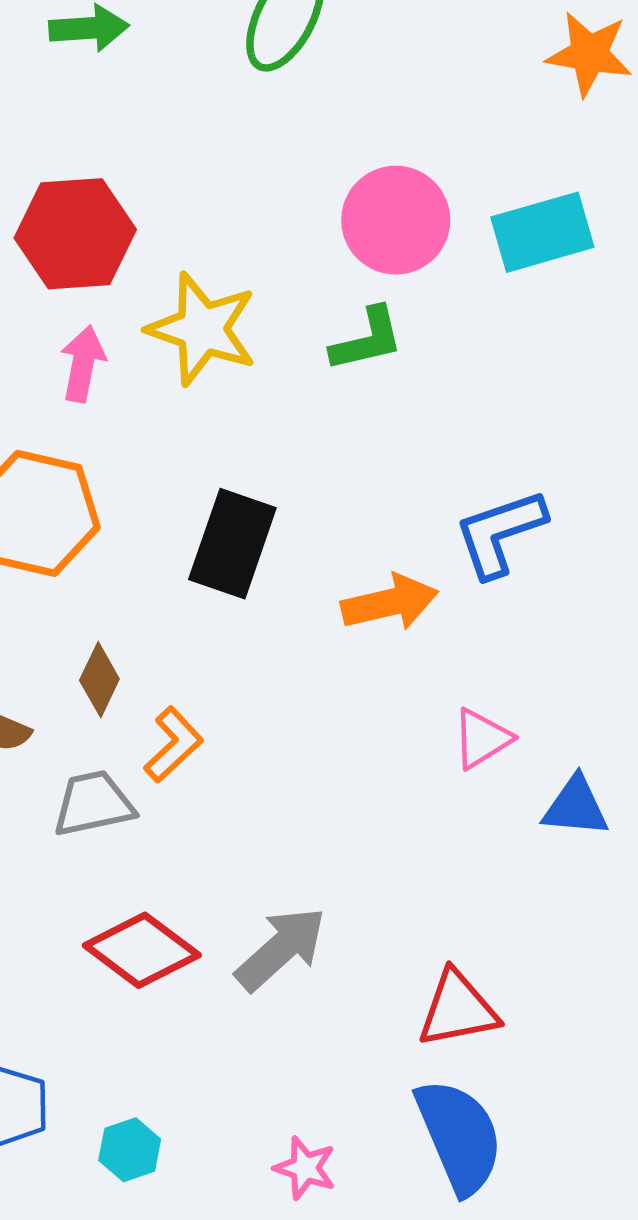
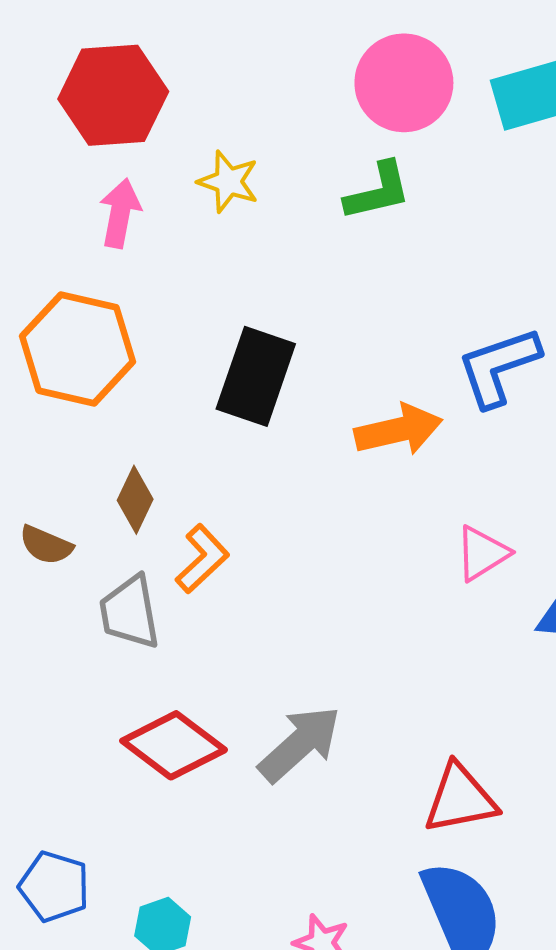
yellow star: (202, 329) -> (228, 182), size x0.6
gray trapezoid: (93, 804) -> (130, 612), turned -88

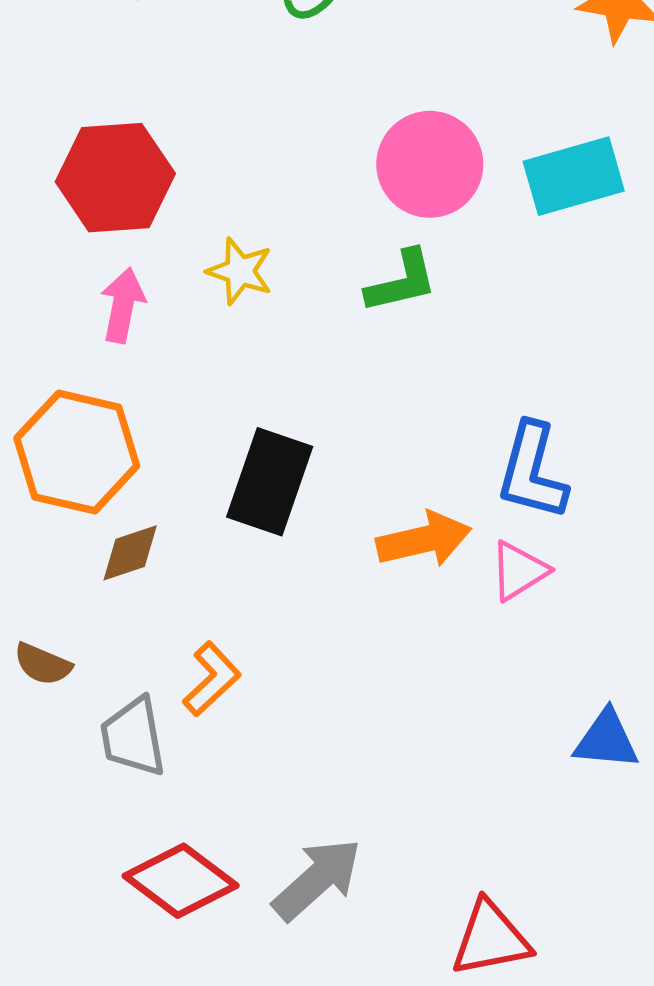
blue L-shape: (499, 367) -> (532, 471), turned -56
brown diamond: (135, 500) -> (130, 553), moved, turned 46
pink triangle: (482, 553) -> (519, 571), moved

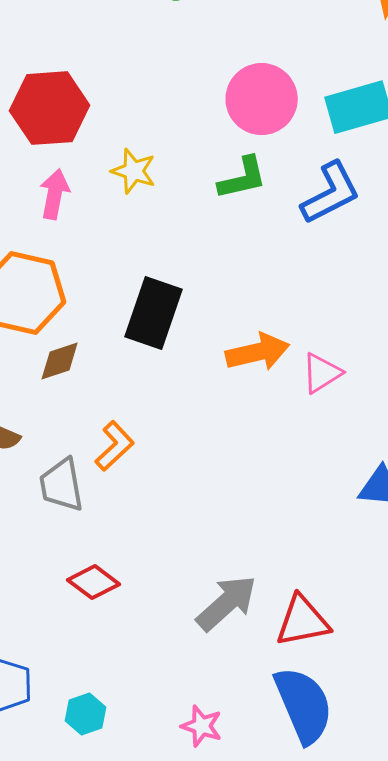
blue L-shape: (532, 471) -> (331, 193), moved, turned -132
gray arrow: (317, 879) -> (227, 603), moved
red diamond: (181, 881) -> (94, 582), size x0.7

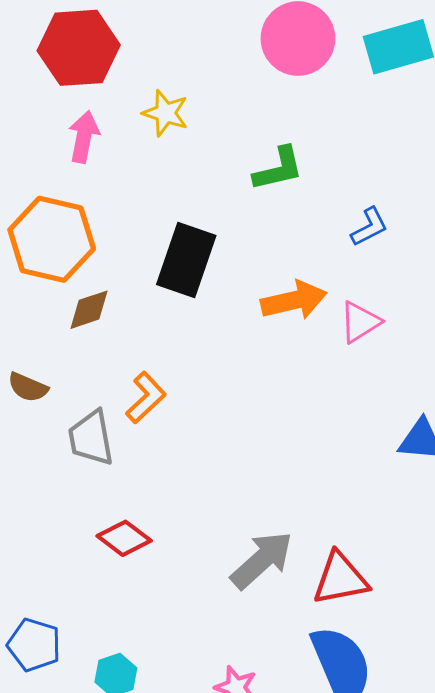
green L-shape: (243, 178) -> (278, 169), moved
blue L-shape: (331, 193) -> (369, 227), moved, size x0.6

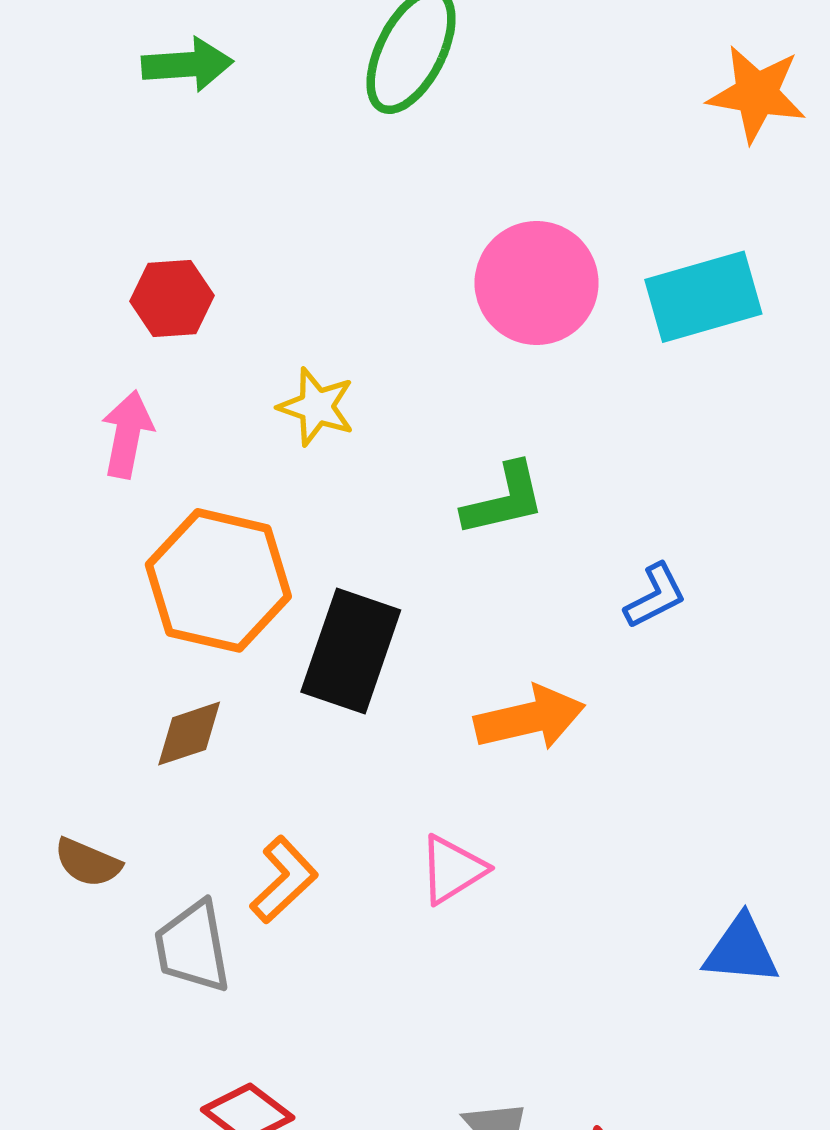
red hexagon: (79, 48) -> (172, 298), size x0.6
pink arrow: (84, 137) -> (127, 434), moved
orange hexagon: (52, 239) -> (218, 580), moved
pink triangle: (360, 322) -> (452, 869), moved

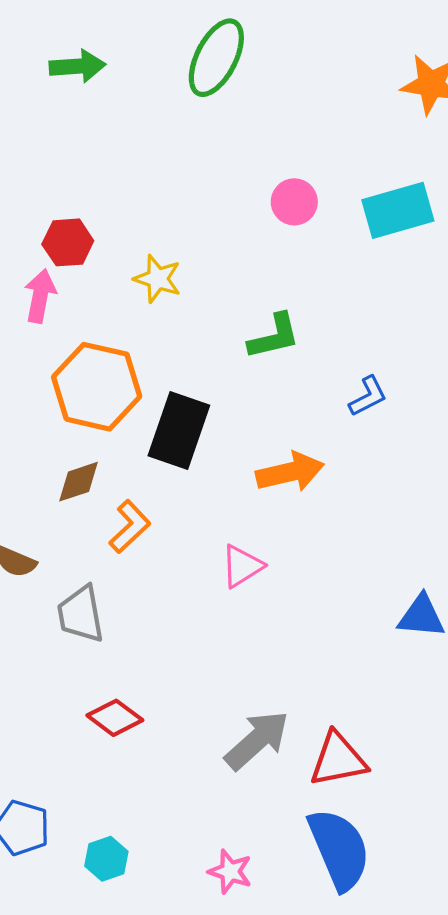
pink circle: (537, 283) -> (294, 202), size x0.6
red hexagon: (172, 298) -> (68, 242), moved
orange L-shape: (284, 880) -> (130, 527), moved

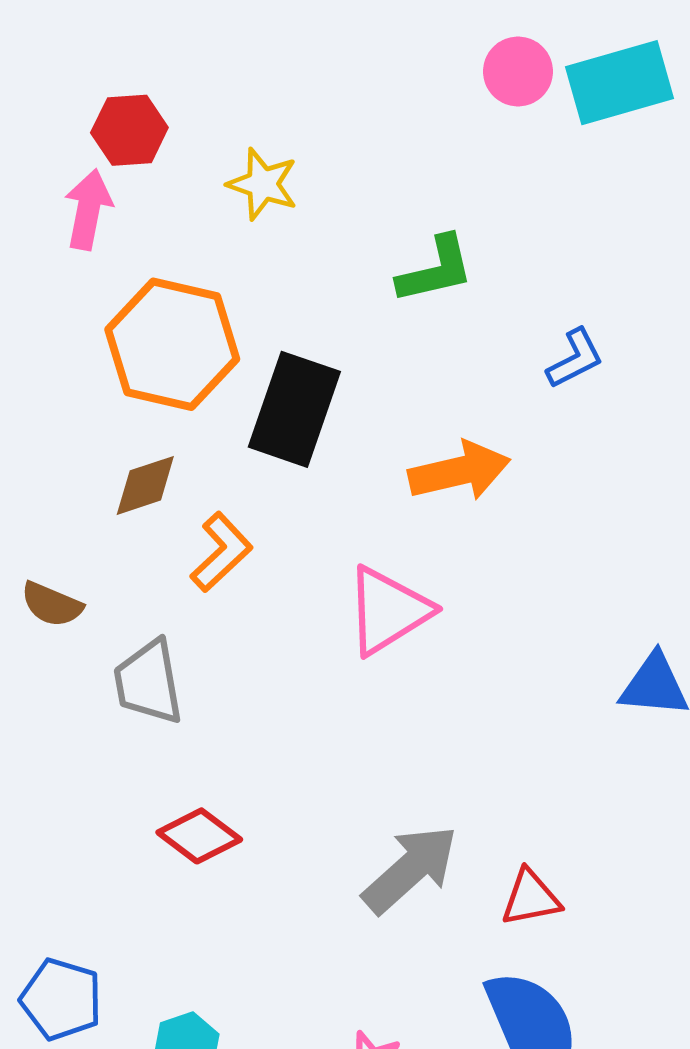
pink circle: (294, 202) -> (518, 71), moved
pink triangle: (242, 566) -> (388, 611), size x1.4
red triangle: (338, 759) -> (531, 898), size x0.7

